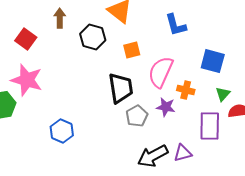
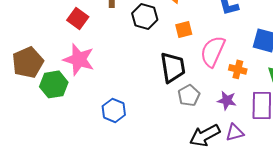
purple star: (166, 107) -> (227, 100), moved

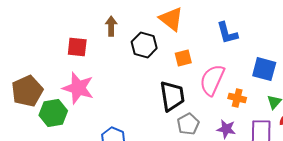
red square: (78, 18) -> (77, 47), turned -30

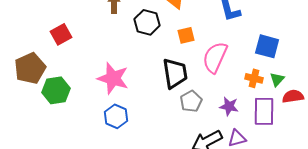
red square: (77, 47) -> (61, 34), moved, turned -35
pink star: (78, 88) -> (113, 78), moved
orange cross: (237, 98) -> (254, 78), moved

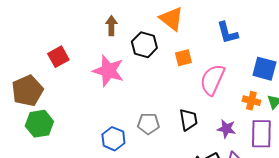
black trapezoid: (175, 73) -> (188, 120), moved, size x0.7
pink star: (113, 78) -> (108, 71), moved
green hexagon: (56, 90) -> (39, 124), moved
gray pentagon: (191, 101) -> (148, 124), moved, turned 30

